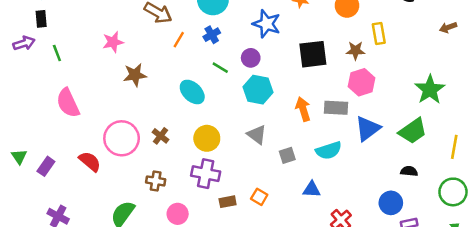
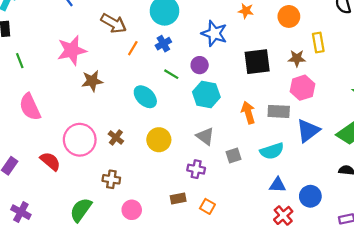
pink star: (113, 42) -> (72, 50), size x1.5
purple cross: (206, 174) -> (196, 169), moved, size x0.7
blue triangle: (312, 189) -> (278, 185), moved
orange square: (259, 197) -> (207, 206), moved
blue circle: (391, 203) -> (310, 196), moved

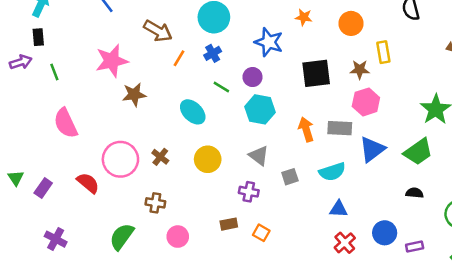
blue circle: (310, 196) -> (385, 233), moved

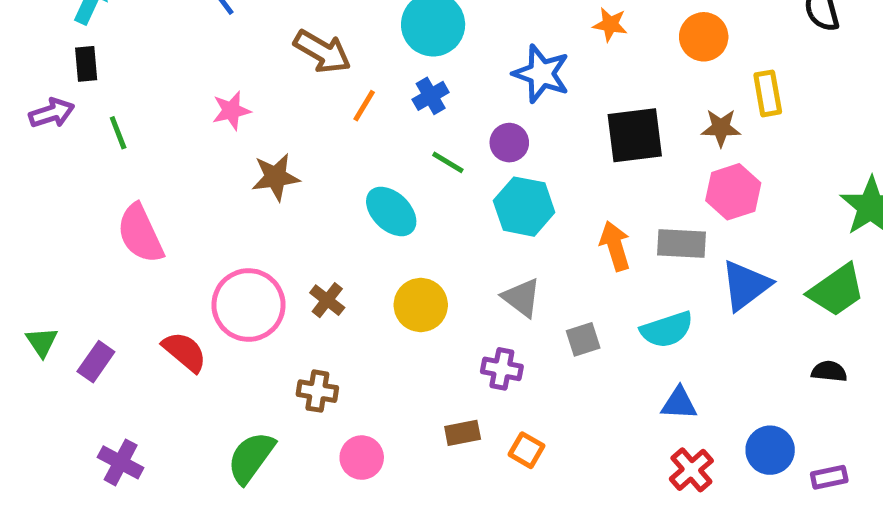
pink star: (112, 61) -> (231, 111), size x0.6

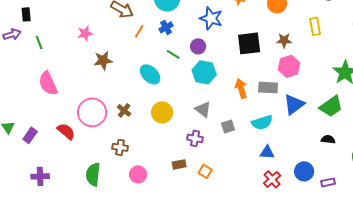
yellow rectangle: (768, 93) -> (315, 26), moved
green semicircle: (251, 458) -> (93, 174), turned -30
purple cross: (121, 462) -> (40, 176), turned -30

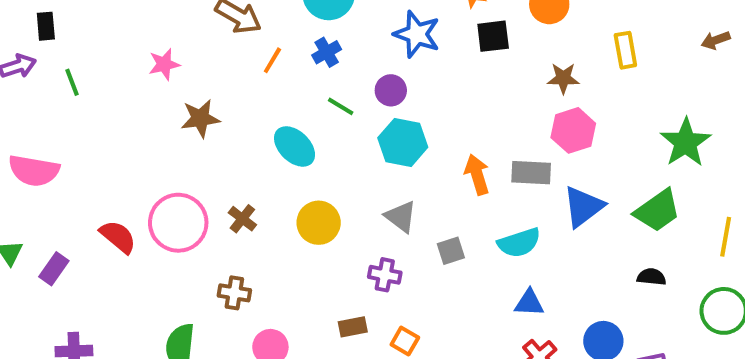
black square: (249, 43) -> (493, 36), moved, size x0.7
pink semicircle: (48, 83) -> (34, 171), moved, turned -55
red semicircle: (66, 131) -> (118, 237), moved

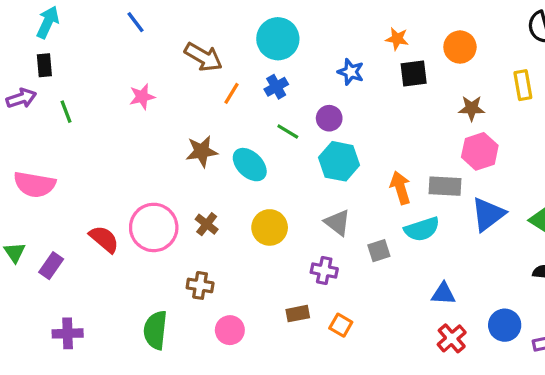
blue star: (417, 34) -> (351, 72), size x0.7
brown star: (200, 118) -> (202, 151), moved
cyan semicircle: (519, 243) -> (422, 229), moved

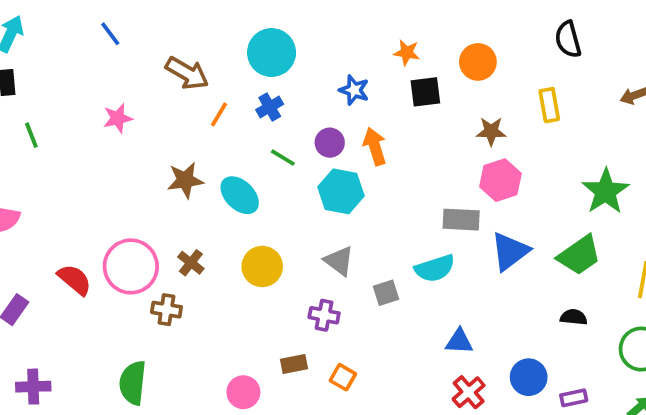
orange arrow: (400, 188) -> (375, 146), moved
brown cross: (200, 285) -> (166, 310), moved
pink circle: (230, 330) -> (243, 392), moved

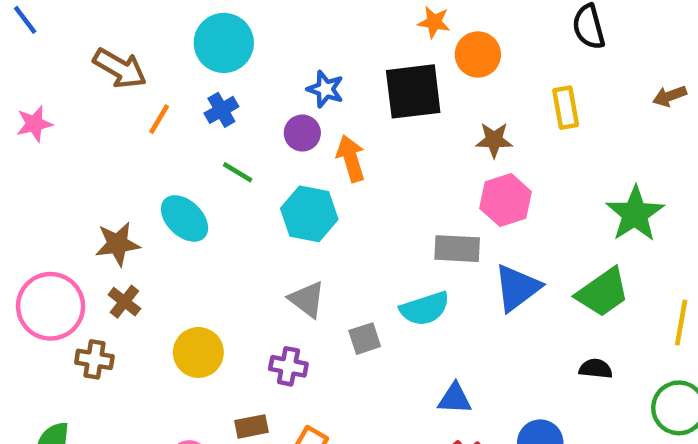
orange star: (407, 53) -> (434, 22), moved
black square: (425, 92) -> (413, 91), size x1.5
purple circle: (330, 143) -> (302, 133), moved
brown star: (185, 180) -> (118, 244), moved
yellow circle: (262, 266) -> (198, 352), moved

